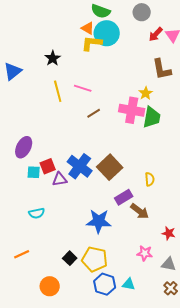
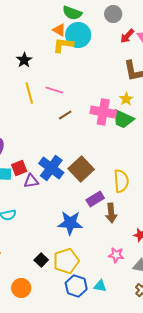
yellow star: (146, 93) -> (126, 99), moved
green trapezoid: (152, 117) -> (123, 119), turned 105
yellow semicircle: (150, 179) -> (121, 181), size x1.6
brown arrow: (140, 211) -> (111, 213), turned 48
yellow pentagon: (95, 259) -> (66, 261), turned -30

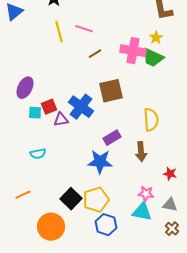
brown square: (81, 169) -> (111, 91), moved, turned 30
purple rectangle: (95, 199) -> (112, 138), moved
black square: (41, 260) -> (71, 199), size x1.5
cyan triangle: (100, 286) -> (142, 212), moved, size x1.5
orange circle: (21, 288) -> (51, 227), size x1.4

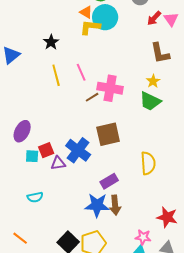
pink line: (84, 29) -> (81, 72), turned 48
pink cross: (133, 51) -> (110, 88), moved
brown arrow: (141, 152) -> (115, 205), moved
red star: (170, 174) -> (167, 217), size x1.5
orange line: (23, 195) -> (20, 238), turned 63

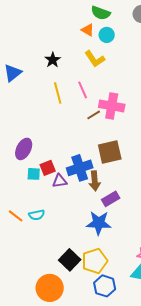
cyan circle: (105, 17) -> (107, 35), size x0.6
yellow L-shape: (90, 27) -> (95, 59), moved, turned -130
blue cross: (78, 150) -> (80, 168), turned 35
brown arrow: (115, 205) -> (95, 181), moved
orange line: (20, 238) -> (16, 216), moved

